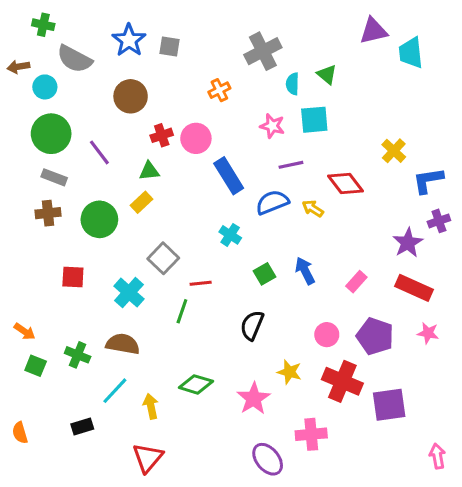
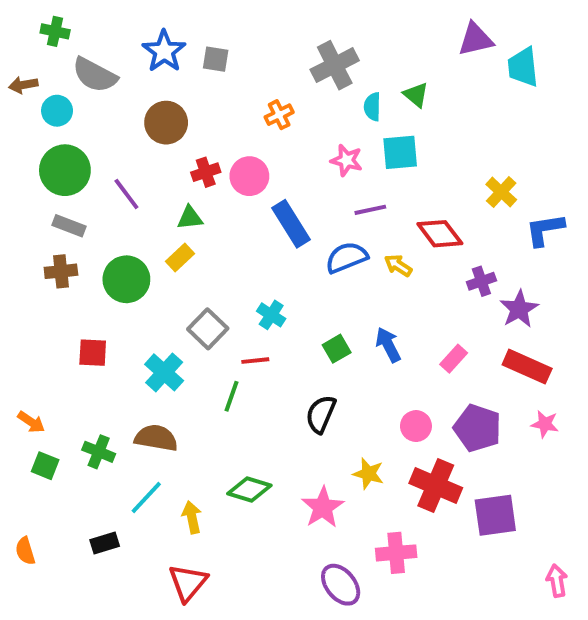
purple cross: (439, 221) -> (481, 281), moved
cyan cross: (230, 235) -> (271, 315), moved

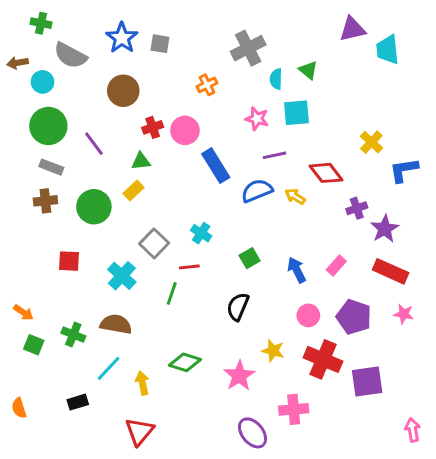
blue arrow: (388, 345) -> (297, 270), moved

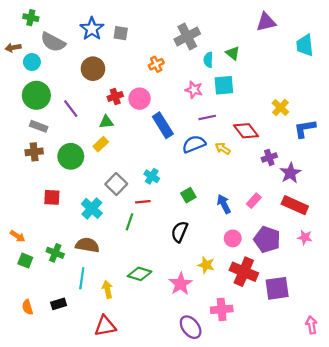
cyan trapezoid: (388, 50) -> (305, 45), moved
cyan line: (109, 368) -> (82, 278), turned -35
orange semicircle: (19, 408) -> (28, 307), moved
red triangle: (139, 431) -> (105, 326), turned 40

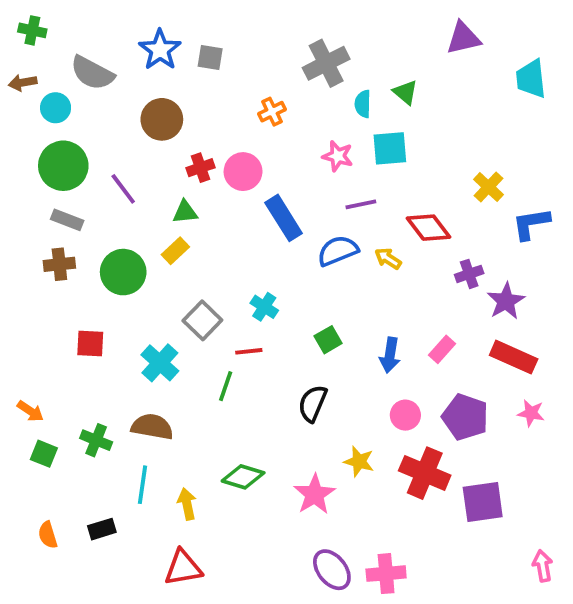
green cross: (31, 18) -> (32, 30), moved
blue arrow: (224, 204) -> (390, 355), turned -144
pink cross: (222, 309) -> (386, 574), moved

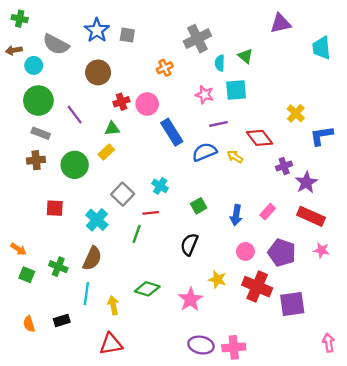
brown semicircle: (152, 427) -> (92, 258), turned 105
purple ellipse: (332, 570) -> (201, 345), turned -40

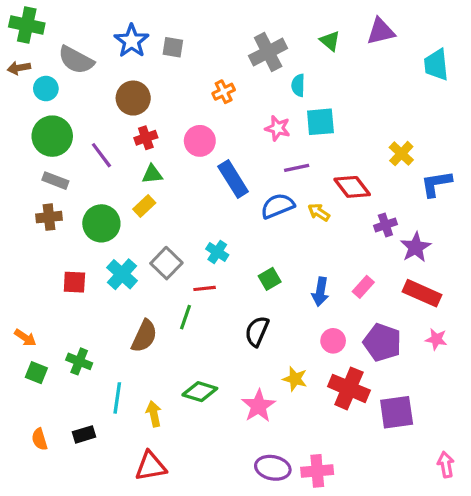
green cross: (20, 19) -> (27, 25), size x1.5
green triangle: (245, 56) -> (330, 41), moved
red cross: (121, 102) -> (146, 138), moved
cyan cross: (97, 220) -> (122, 274), moved
brown semicircle: (92, 258) -> (144, 336), moved

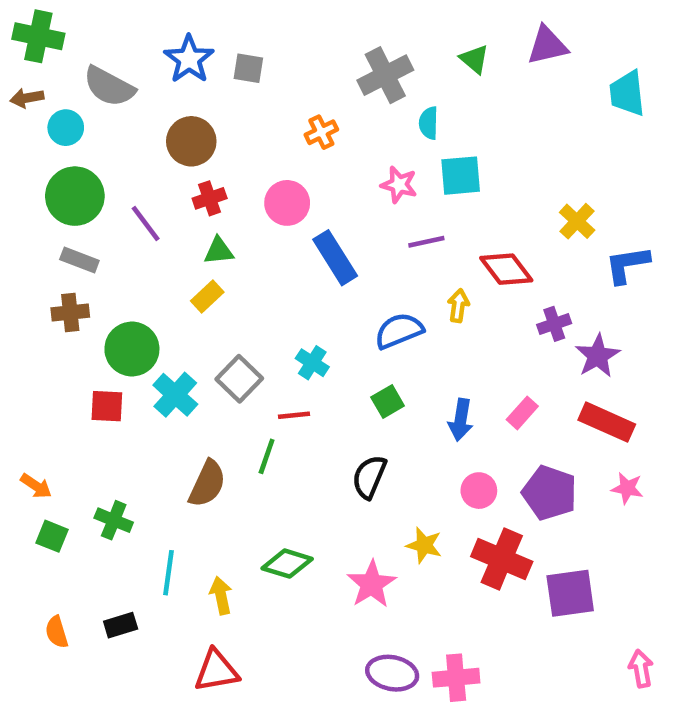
blue semicircle: (278, 206) -> (399, 331), moved
yellow arrow: (319, 212) -> (458, 306), turned 65
green circle: (101, 223) -> (132, 349), moved

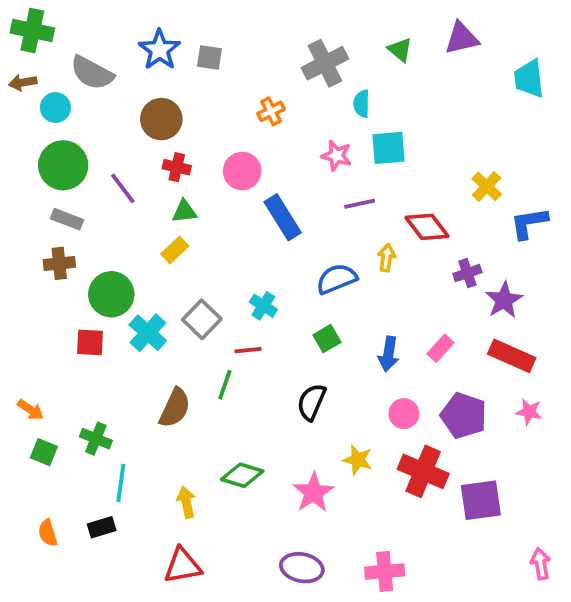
red cross: (210, 198) -> (177, 167), turned 32
cyan line: (168, 573) -> (121, 483), moved
purple ellipse: (392, 673) -> (302, 568), moved

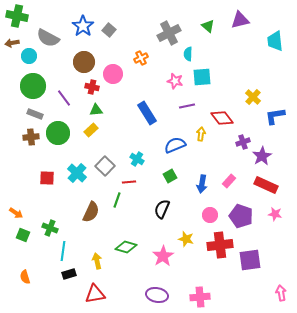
gray square: (209, 57) -> (109, 30), turned 32
pink circle: (242, 171) -> (113, 74), moved
green circle: (111, 294) -> (58, 133), moved
red cross: (423, 471) -> (220, 245), turned -30
black rectangle: (102, 527) -> (69, 274), moved

